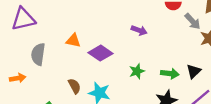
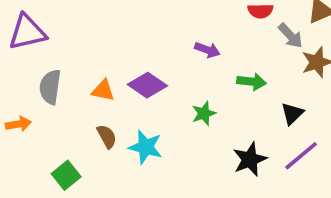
orange triangle: (73, 41) -> (103, 90), moved
green arrow: (170, 74) -> (252, 82), moved

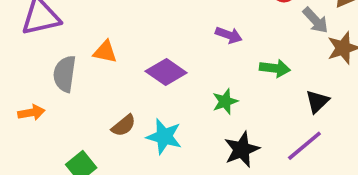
orange triangle: (103, 90) -> (105, 52), moved
brown semicircle: (107, 136) -> (124, 125), turned 80
purple line: (301, 156) -> (304, 146), moved
black star: (250, 159) -> (242, 149), moved

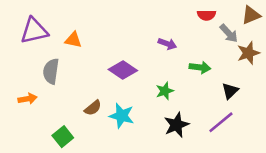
orange triangle: (105, 52) -> (73, 40), moved

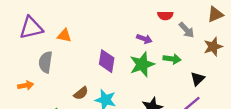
red semicircle: (207, 15) -> (165, 16), moved
gray arrow: (229, 33) -> (186, 30), moved
purple diamond: (123, 70) -> (107, 61), turned 65
green star: (165, 91) -> (142, 64), moved, size x1.6

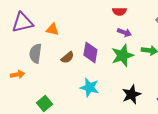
red semicircle: (165, 16) -> (119, 11), moved
brown semicircle: (81, 93) -> (67, 57), moved

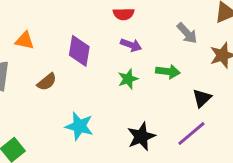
purple diamond: (90, 52) -> (79, 51), moved
green star: (122, 55) -> (128, 79), size x0.6

